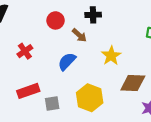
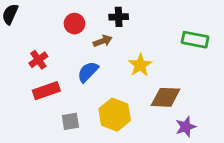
brown arrow: (79, 35) -> (103, 41), turned -63
red rectangle: (28, 91) -> (46, 91), moved

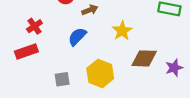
red rectangle: (46, 91) -> (26, 52), moved
purple star: (186, 127) -> (174, 68), moved

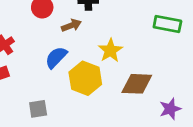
purple star: (174, 68) -> (170, 109), moved
yellow hexagon: (100, 73) -> (85, 78), moved

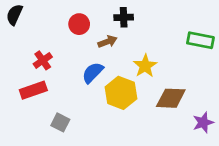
gray square: (38, 109) -> (60, 122), moved, turned 36

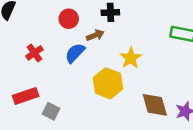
blue semicircle: (93, 73) -> (75, 53), moved
red rectangle: (33, 90) -> (26, 96), moved
brown diamond: (171, 98) -> (155, 105), moved, turned 72

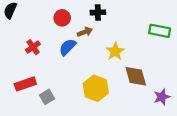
yellow hexagon: (108, 83) -> (96, 88), moved
brown diamond: (155, 105) -> (136, 76), moved
gray square: (51, 111) -> (47, 97), turned 32

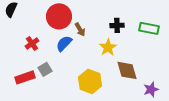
black cross: (98, 12) -> (117, 25), moved
red circle: (62, 18) -> (59, 16), size x1.6
brown arrow: (85, 32) -> (80, 29), turned 80
gray square: (47, 97) -> (45, 69), moved

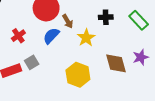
green rectangle: (149, 28) -> (139, 20), turned 36
yellow star: (108, 47) -> (86, 38), moved
purple star: (151, 89) -> (141, 57), moved

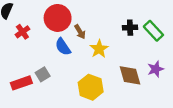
black cross: (106, 17) -> (130, 28), moved
red cross: (18, 36) -> (22, 32), moved
blue semicircle: (51, 36) -> (63, 47), turned -78

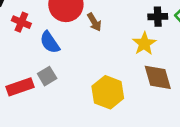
red cross: (22, 32) -> (21, 22), turned -32
blue semicircle: (63, 47) -> (50, 42), moved
yellow star: (99, 49) -> (144, 44), moved

